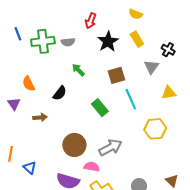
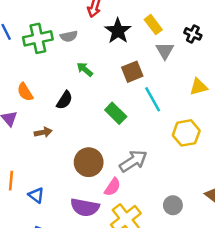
gray triangle: (151, 67) -> (165, 51), moved
pink semicircle: (92, 167) -> (112, 187), turned 119

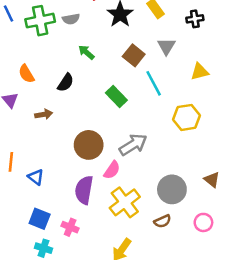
black cross: (193, 34) -> (195, 19), turned -35
gray triangle: (165, 51) -> (166, 46), moved
brown square: (132, 72) -> (134, 55), turned -30
gray circle: (173, 205) -> (172, 189), size x1.5
purple semicircle: (85, 207) -> (84, 190), turned 88

